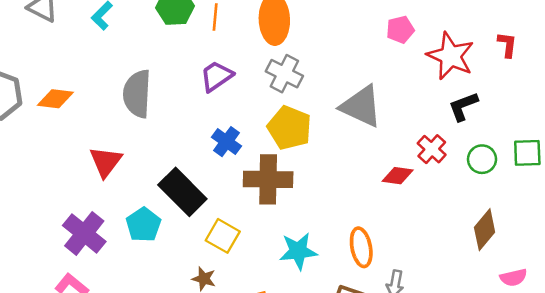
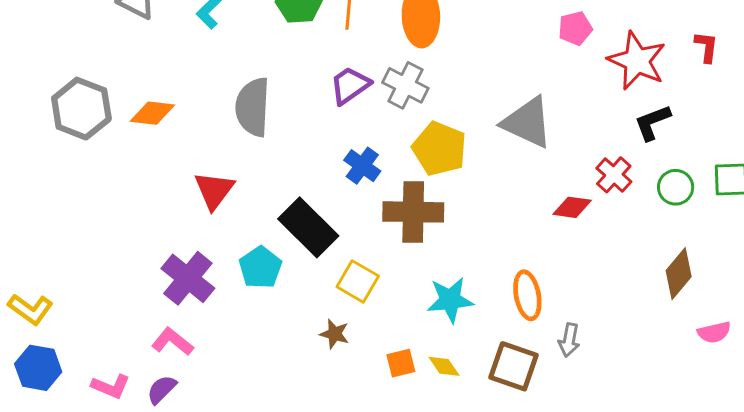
gray cross: (284, 74) -> (405, 85), moved

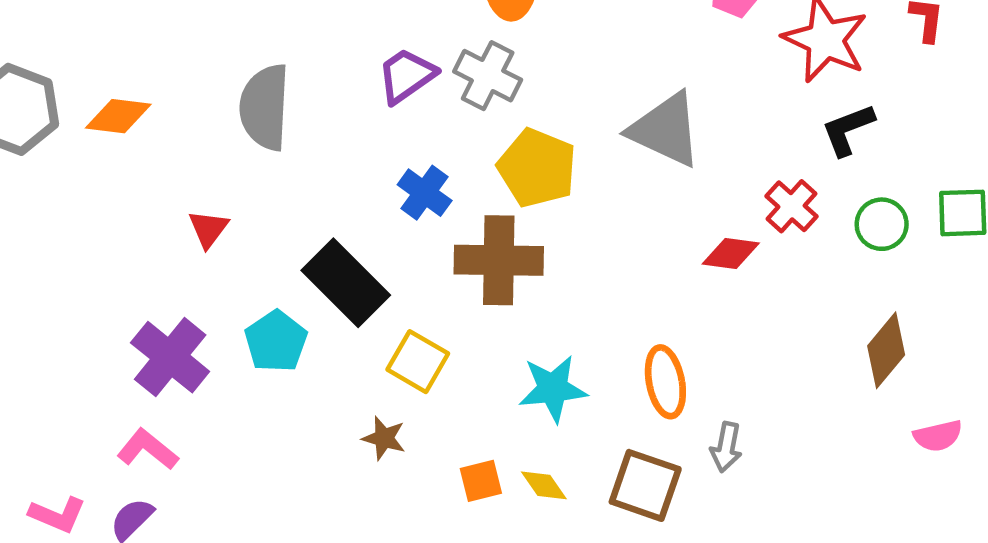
red triangle: (214, 190) -> (208, 229), size x0.7

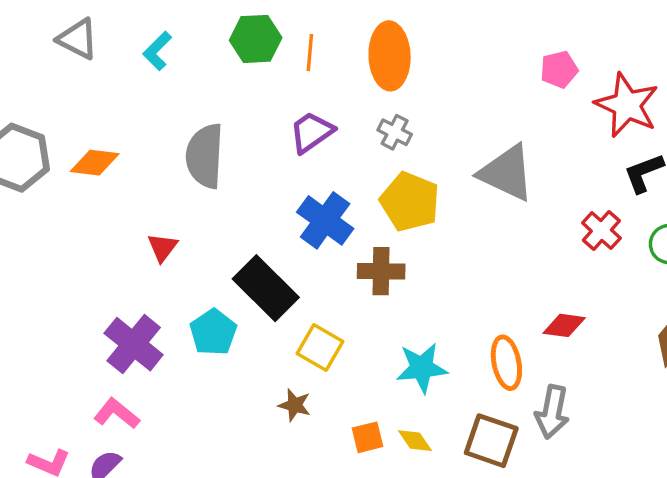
gray cross: (488, 76) -> (395, 132), moved, size x0.7
blue cross: (425, 193) -> (325, 220), size x1.4
red diamond: (731, 253) -> (564, 325), moved
brown cross: (499, 260) -> (381, 271), size x0.7
gray arrow: (726, 447) -> (552, 412), size x1.4

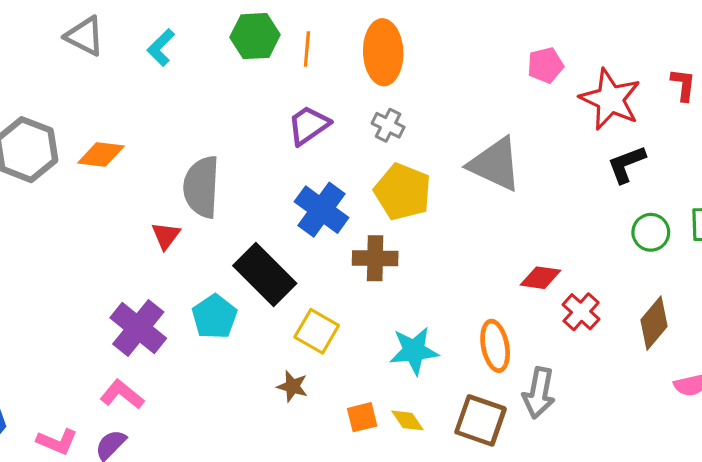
gray semicircle: (205, 156) -> (202, 187), moved
red cross: (601, 231) -> (581, 312), moved
red diamond: (564, 325) -> (540, 278), moved

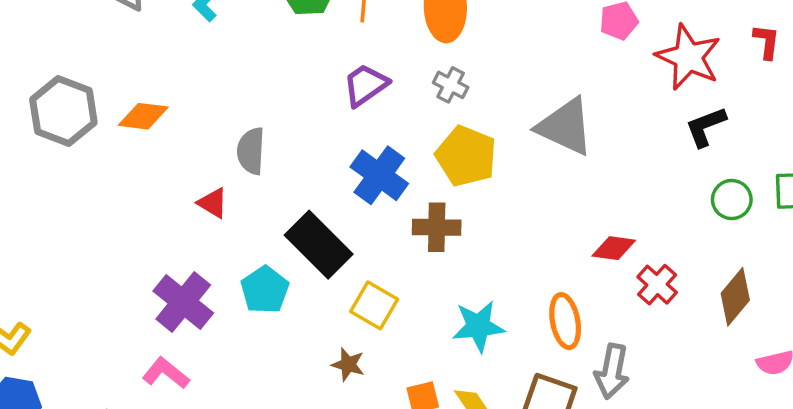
gray semicircle: (202, 187) -> (251, 151), size x0.7
red triangle: (166, 236) -> (213, 203), turned -36

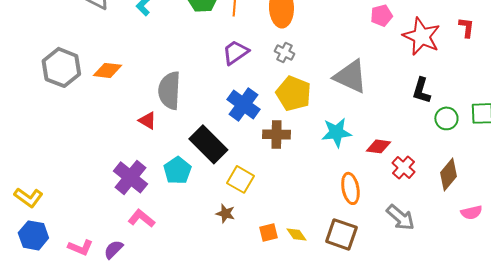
black L-shape: (706, 127) -> (421, 90), moved, turned -52
gray semicircle: (251, 151) -> (169, 90), size x1.4
cyan star: (478, 326) -> (336, 132), moved
gray arrow: (612, 371) -> (400, 217), moved, turned -60
pink L-shape: (166, 373) -> (141, 218), moved

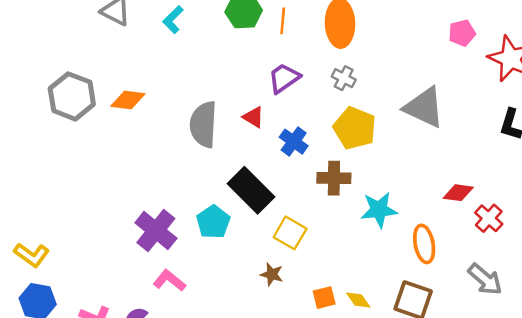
blue cross: (243, 104) -> (294, 142), size x0.7
red triangle: (147, 120) -> (253, 117), moved
cyan star: (336, 132) -> (379, 210), moved

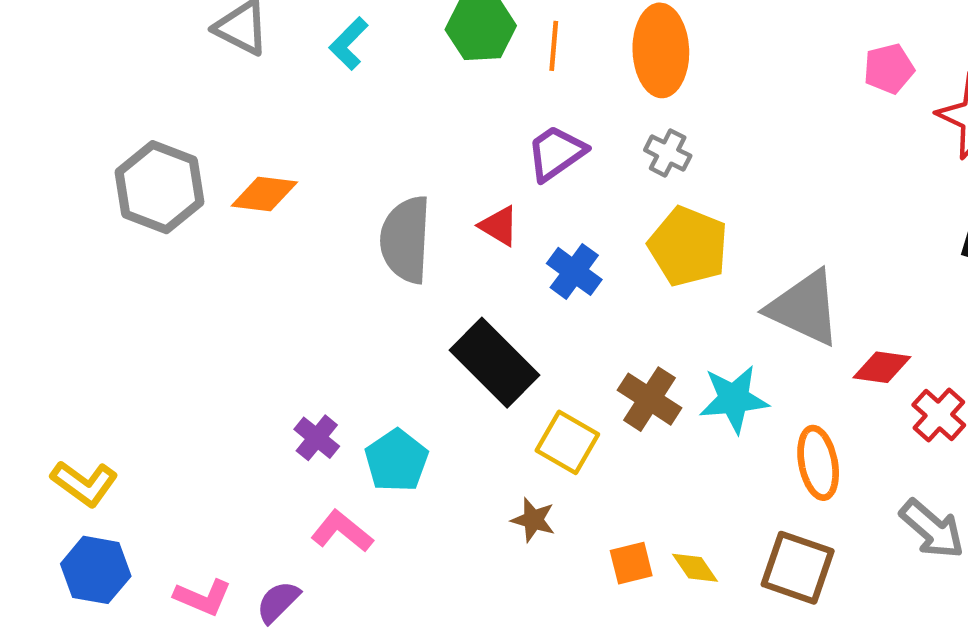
gray triangle: (424, 107) -> (804, 308), moved
brown cross: (334, 178) -> (649, 399), moved, turned 32
cyan pentagon: (213, 222) -> (397, 461), moved
purple cross: (156, 231) -> (317, 438), size x0.6

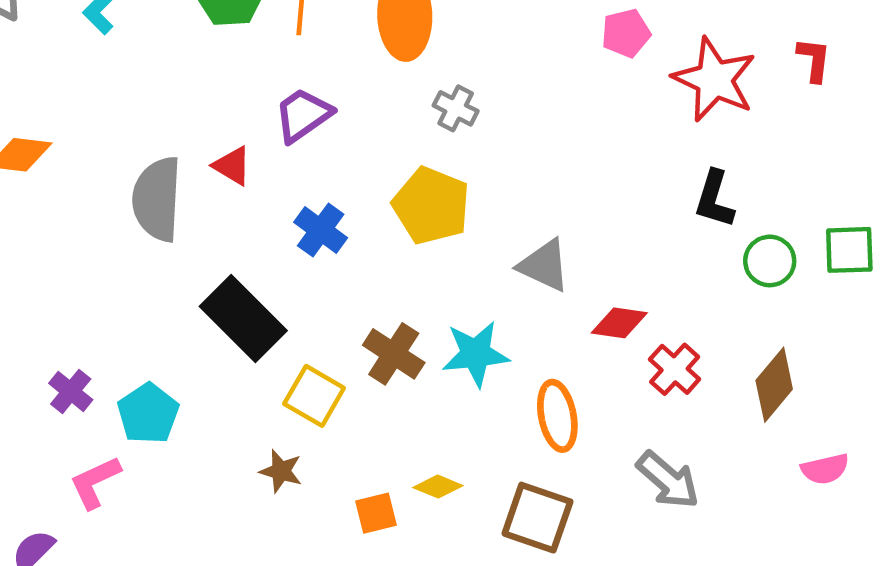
gray cross: (668, 153) -> (456, 108), moved
red triangle: (499, 226) -> (232, 166), moved
gray triangle: (804, 308) -> (544, 265), size x0.7
pink L-shape: (342, 531) -> (95, 482), turned -64
yellow diamond: (695, 568) -> (438, 487), moved, turned -33

